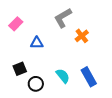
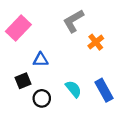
pink rectangle: (16, 24) -> (18, 28), size x1.5
blue triangle: (37, 43) -> (41, 60), moved

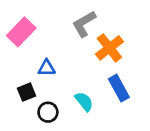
orange cross: (96, 42) -> (109, 48), size x1.5
blue rectangle: (104, 90) -> (119, 88), moved

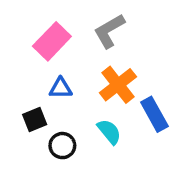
pink rectangle: (21, 32) -> (52, 41), moved
orange cross: (109, 48) -> (118, 85), moved

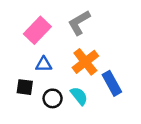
black square: (35, 120) -> (25, 87), turned 30
black circle: (62, 146) -> (53, 98), moved

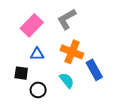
orange cross: (85, 62) -> (72, 52), turned -30
black circle: (53, 98) -> (38, 90), moved

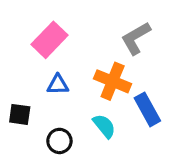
gray L-shape: (67, 19) -> (136, 38), moved
black square: (21, 73) -> (20, 114), moved

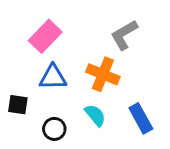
blue triangle: (58, 85) -> (53, 77), size x1.4
blue rectangle: (147, 109) -> (141, 118), moved

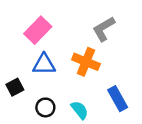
black square: (18, 105) -> (15, 87), turned -36
cyan semicircle: (95, 115) -> (80, 110), moved

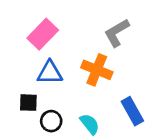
black square: (15, 87) -> (28, 103), moved, turned 30

